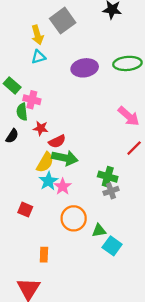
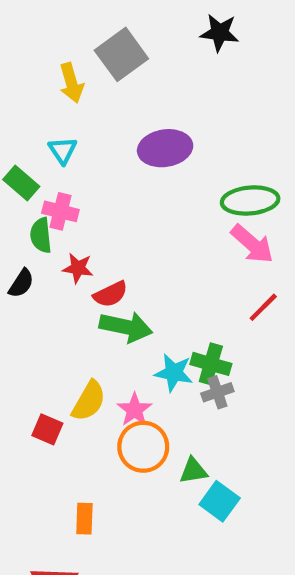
cyan triangle: (38, 57) -> (63, 150), moved, turned -48
green ellipse: (127, 63) -> (250, 200), moved
yellow semicircle: (45, 162) -> (89, 401), moved
cyan star: (48, 181) -> (174, 373), moved, turned -30
pink star: (63, 187) -> (135, 410), moved

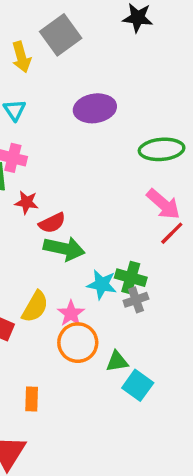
pink arrow: (252, 244) -> (163, 204), moved

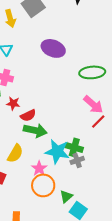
purple ellipse: (95, 108) -> (53, 48), turned 30
cyan star: (102, 284) -> (57, 151), size x1.4
yellow semicircle: (35, 307) -> (15, 153), moved
green triangle: (117, 361) -> (66, 196), turned -32

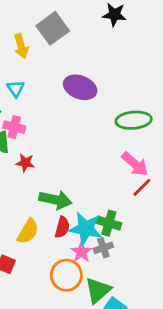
red semicircle: (28, 115) -> (62, 227), moved, turned -49
gray cross: (77, 160) -> (103, 248), moved
pink star: (39, 168) -> (81, 252), moved
green triangle: (66, 196) -> (98, 290), size x1.5

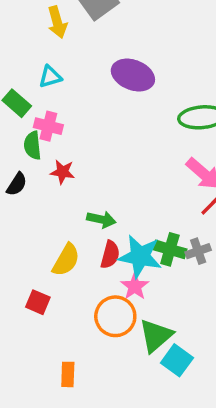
cyan triangle: (16, 89) -> (50, 77), turned 48
green arrow: (55, 200) -> (101, 219), size x0.7
gray cross: (103, 248) -> (198, 251), moved

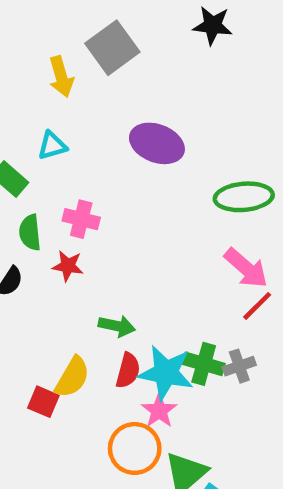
pink cross: (48, 126) -> (81, 219), moved
red square: (38, 302) -> (43, 402), moved

